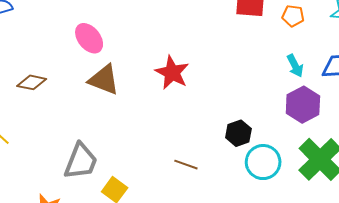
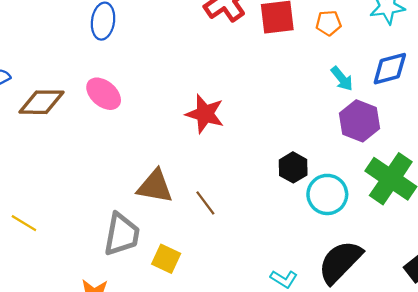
brown triangle: (104, 80) -> (155, 186), moved
brown diamond: (32, 82) -> (41, 102), moved, size x1.4
brown line: (186, 165) -> (205, 203), moved, turned 45

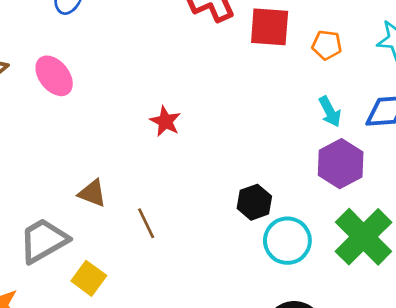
red star: (205, 114) -> (165, 121), size x0.7
brown triangle: (155, 186) -> (92, 193), size x0.7
gray trapezoid: (122, 234) -> (44, 241), turned -141

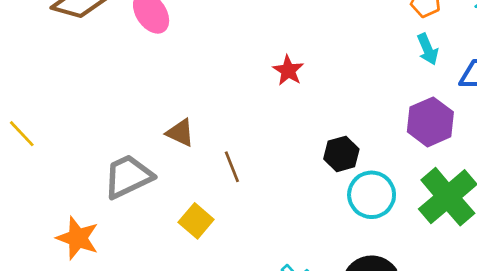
cyan arrow: (330, 112) -> (428, 49), moved
red star: (165, 121) -> (288, 70), moved
yellow square: (89, 278) -> (196, 221), moved

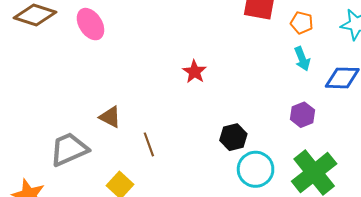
purple hexagon: (430, 122) -> (302, 115), size x0.7

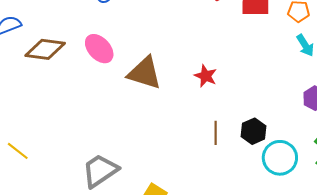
brown triangle: (110, 117) -> (145, 73), moved, size x1.6
brown line: (149, 144) -> (216, 133), moved, turned 30

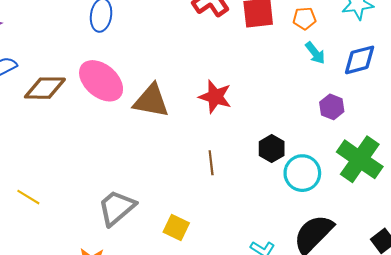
pink ellipse: (99, 49) -> (101, 81), size x1.4
red star: (206, 76) -> (215, 97), size x1.4
brown line: (216, 133) -> (211, 163), moved

